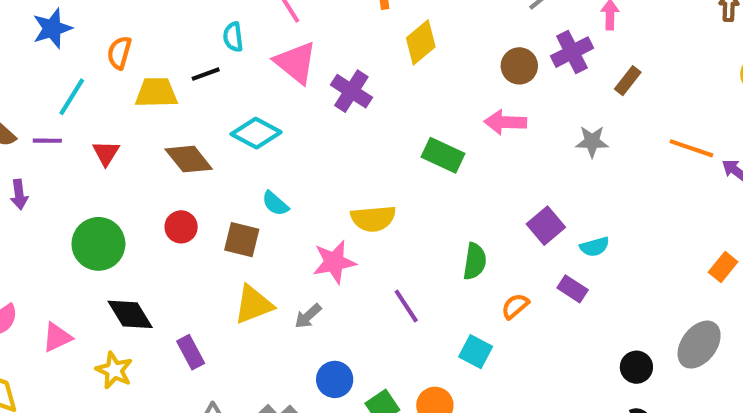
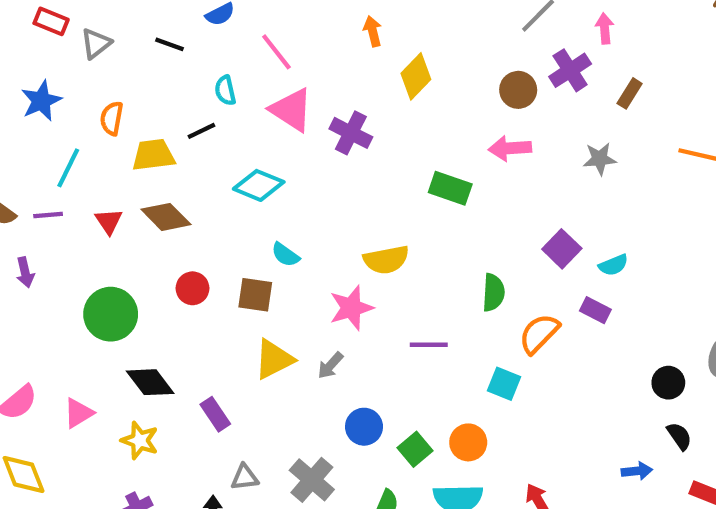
brown diamond: (189, 159) -> (166, 217), moved
purple line: (406, 306) -> (429, 345), turned -51
orange semicircle: (515, 306) -> (539, 334), size x1.5

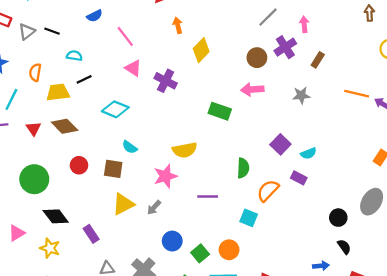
black line: (170, 44) -> (52, 31), moved
cyan semicircle: (225, 90) -> (74, 56), moved, turned 112
pink triangle: (291, 110) -> (133, 68), size x0.7

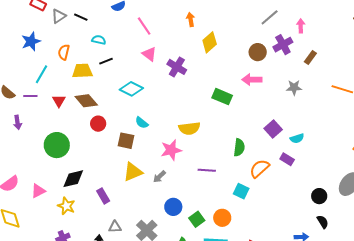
red circle: (79, 165) -> (98, 124), moved
black diamond: (56, 216) -> (73, 179), turned -70

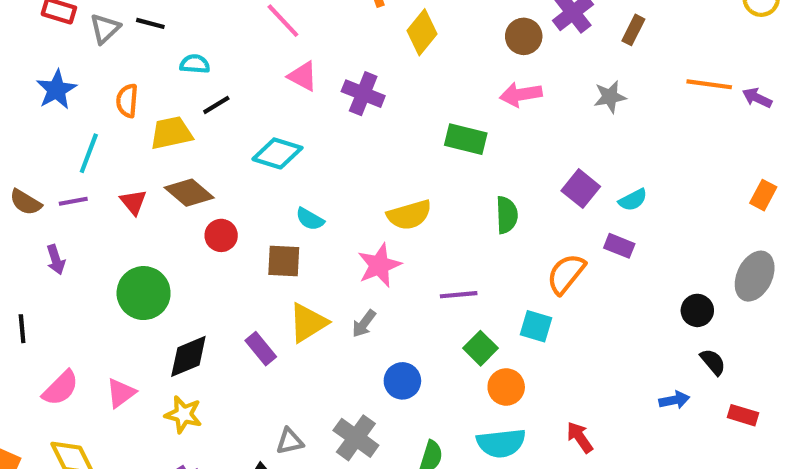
green semicircle: (239, 147) -> (507, 215), moved
purple rectangle: (103, 196) -> (261, 349), moved
green square: (197, 219) -> (480, 348), moved

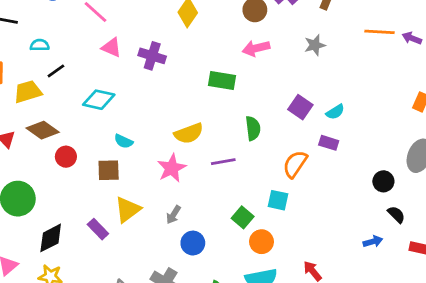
purple line: (459, 295) -> (223, 162), moved
gray arrow: (364, 324) -> (174, 215), moved

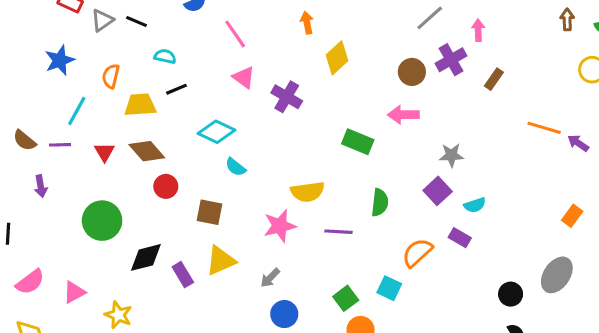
gray star: (315, 45) -> (451, 155), moved
cyan semicircle: (124, 141) -> (236, 167), moved
black diamond: (51, 238) -> (146, 257), moved

